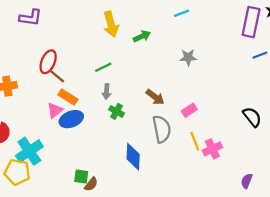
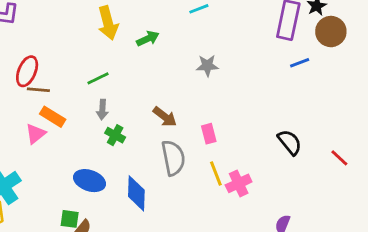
brown line: (57, 76) -> (38, 90), turned -35
pink rectangle: (189, 110) -> (209, 134), turned -72
blue ellipse: (71, 119) -> (90, 181), moved, turned 40

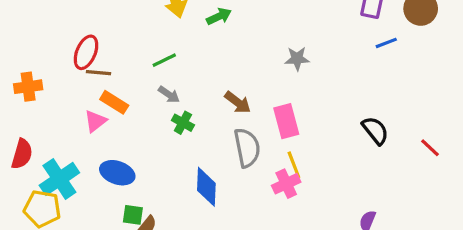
gray star: (207, 66) -> (297, 59), moved
gray arrow: (102, 110) -> (169, 95), turned -60
pink rectangle: (209, 134) -> (286, 121), size x1.5
blue ellipse: (90, 181) -> (117, 173), moved
pink cross: (239, 183) -> (286, 184), moved

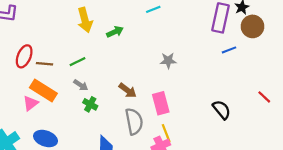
brown line: (99, 73) -> (44, 64), moved
orange rectangle: (114, 102) -> (43, 90), size x1.4
red line: (430, 148) -> (264, 97), moved

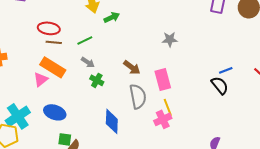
green arrow: (115, 32) -> (112, 17), moved
blue line: (229, 50) -> (226, 70), moved
red ellipse: (24, 56) -> (49, 28), moved, turned 75

